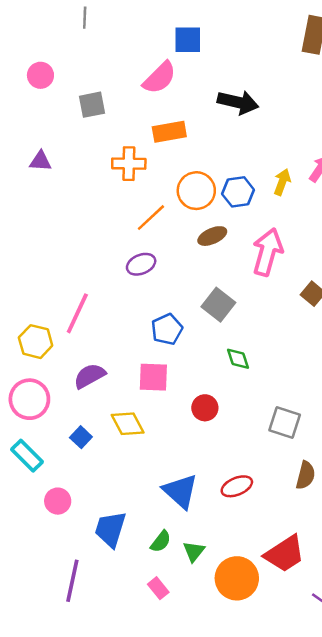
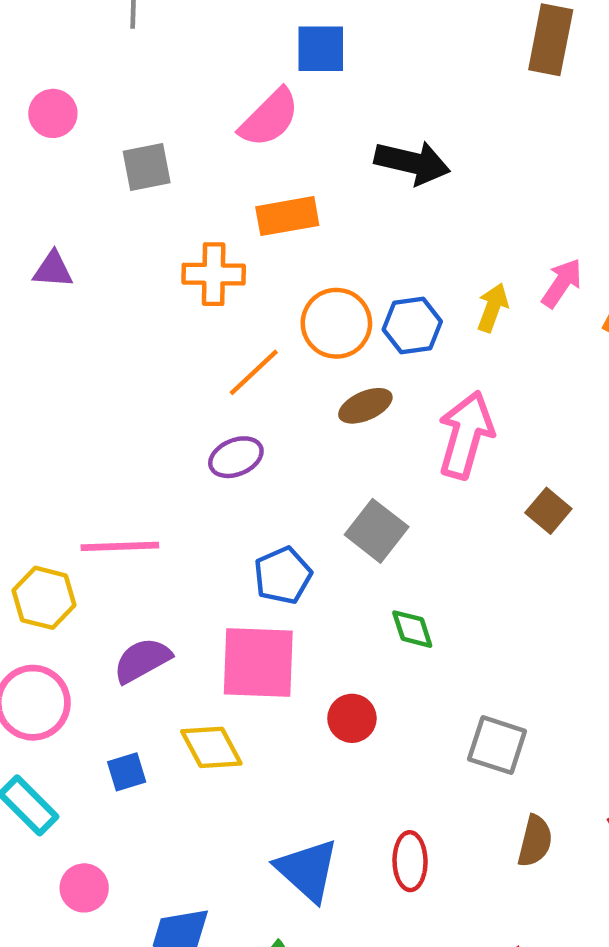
pink line: (77, 313) -> (120, 546), turned 63
pink square: (153, 377) -> (258, 663), size x1.4
blue square: (81, 437) -> (127, 772), turned 30
red ellipse: (237, 486) -> (410, 861), turned -68

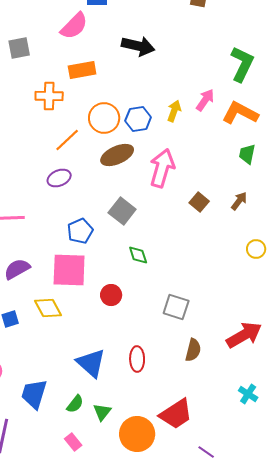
brown ellipse: (365, 406) -> (117, 155), size x1.4

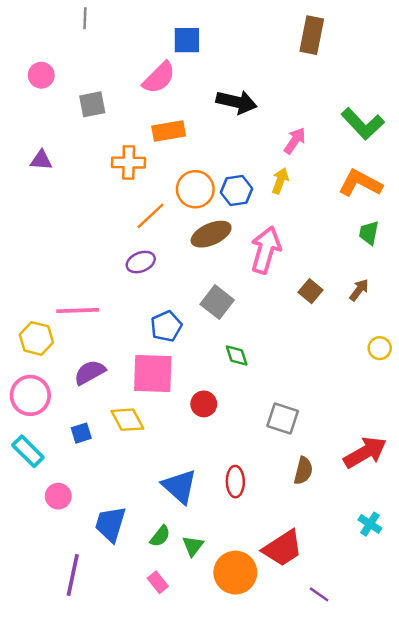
green L-shape: (242, 64) -> (363, 124), turned 111
pink arrow: (205, 100) -> (295, 141), moved

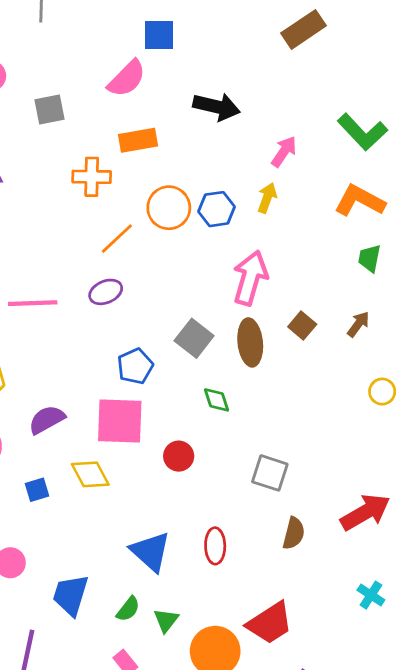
brown rectangle: (312, 35) -> (304, 29), turned 45
brown ellipse: (211, 234) -> (250, 342), moved, turned -72
pink line: (78, 311) -> (33, 303), moved

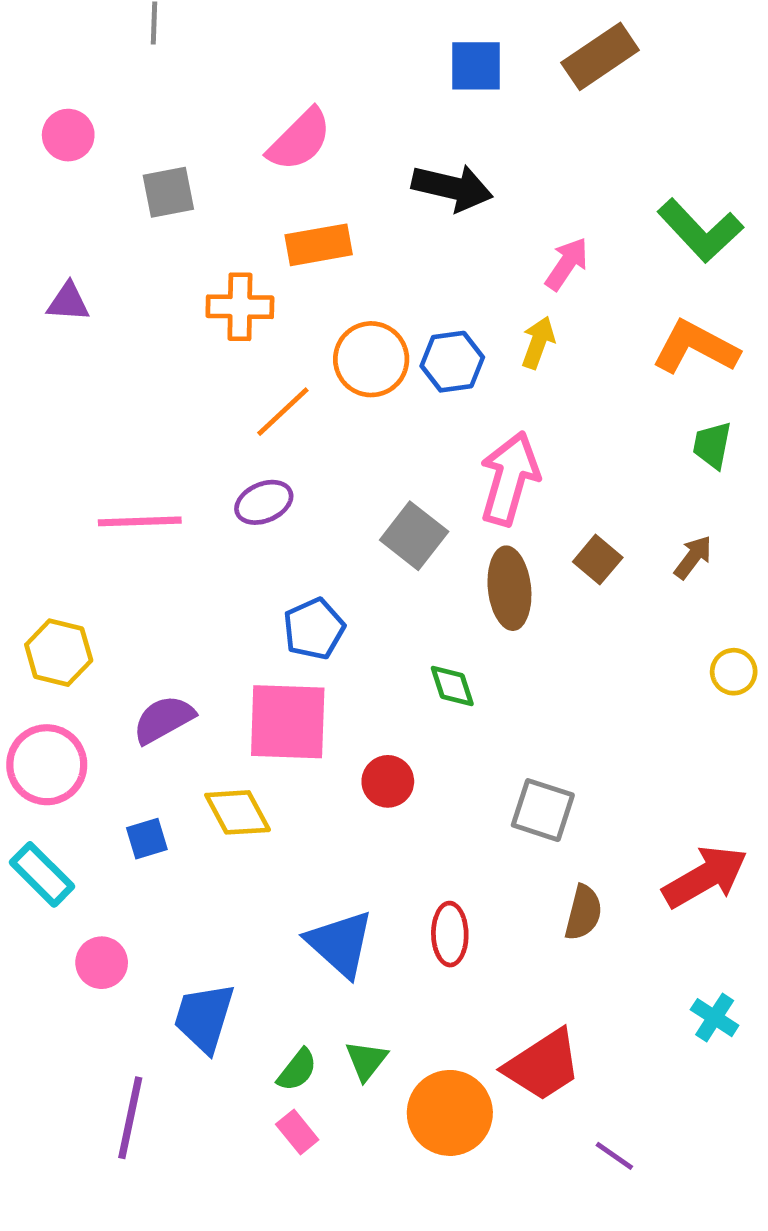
blue square: (159, 35) -> (476, 66), moved
gray square: (194, 338) -> (414, 536), moved
green semicircle: (128, 609) -> (297, 1070), moved

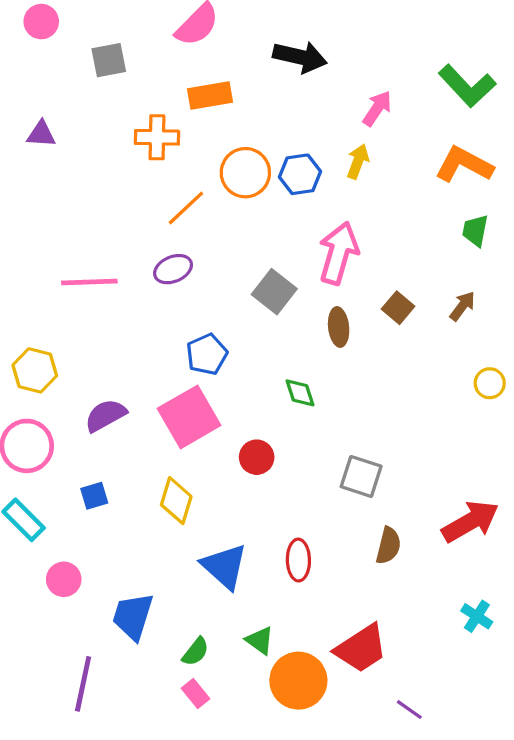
brown ellipse: (509, 588) -> (339, 327), size x0.7
pink square: (288, 722) -> (189, 417), turned -32
yellow diamond: (238, 812) -> (176, 501), moved, turned 45
green triangle: (366, 1060) -> (260, 640), moved, turned -32

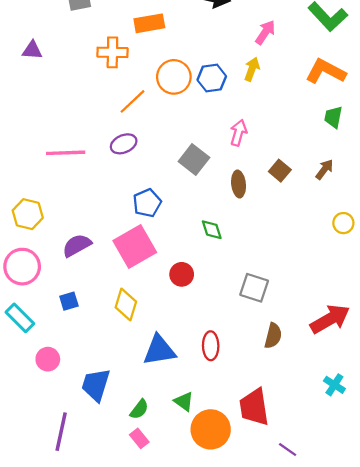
pink arrow: (339, 253) -> (239, 133), size x0.6
blue triangle: (224, 566) -> (159, 350), turned -51
red trapezoid: (361, 648) -> (254, 407), turned 114

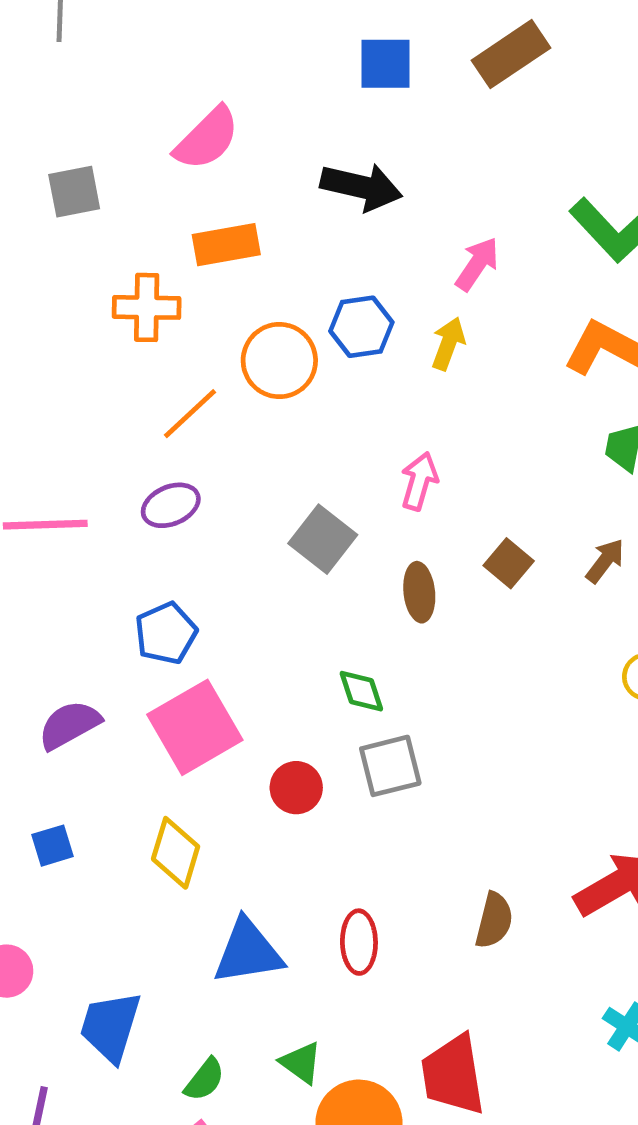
blue hexagon: (212, 78) -> (361, 327), moved
blue pentagon: (147, 203) -> (166, 633), moved
gray square: (254, 288) -> (390, 766), moved, turned -32

